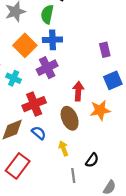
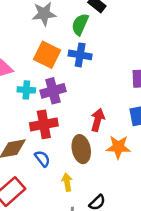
orange square: (25, 45) -> (47, 55), turned -30
purple cross: (47, 68) -> (53, 91), moved
cyan cross: (14, 78) -> (26, 90), turned -32

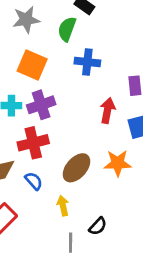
blue cross: (80, 55) -> (87, 62), moved
red arrow: (98, 120) -> (107, 111), moved
brown ellipse: (81, 149) -> (76, 168), turned 56

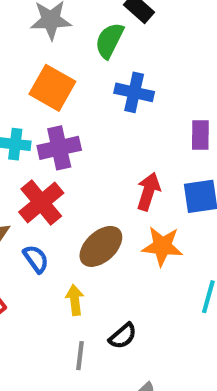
red arrow: (107, 111) -> (148, 191), moved
red cross: (33, 143) -> (41, 203), turned -32

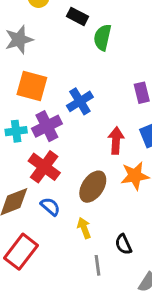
green semicircle: (109, 40) -> (102, 37), moved
blue cross: (134, 92) -> (80, 101), moved, turned -30
black semicircle: (123, 336) -> (123, 244), turned 120

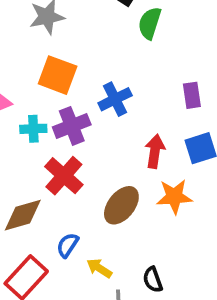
blue semicircle: (50, 206) -> (68, 245), moved, turned -102
yellow arrow: (84, 228) -> (99, 268), moved, turned -42

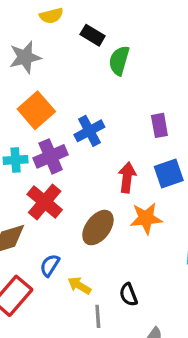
orange square: (58, 75) -> (36, 110), turned 30

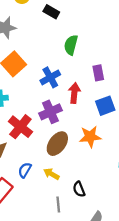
green semicircle: (119, 61) -> (71, 45), moved
purple cross: (51, 156) -> (50, 112), moved
red arrow: (127, 177) -> (74, 93), moved
yellow arrow: (79, 286) -> (51, 174), moved

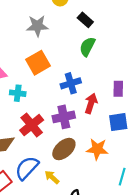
green semicircle: (71, 45) -> (87, 47), moved
blue semicircle: (25, 170) -> (27, 168), size x1.6

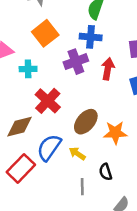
blue cross: (71, 83) -> (91, 37), moved, turned 30
purple cross: (64, 117) -> (76, 62), moved
orange star: (97, 149) -> (115, 133), moved

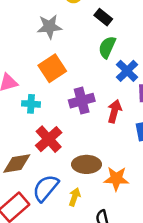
blue cross: (91, 37) -> (127, 71), moved, turned 35
brown ellipse: (86, 122) -> (86, 164), turned 45
yellow arrow: (77, 154) -> (75, 197), turned 70

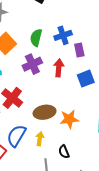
green semicircle: (107, 47) -> (36, 38), moved
blue cross: (127, 71) -> (63, 35), turned 36

